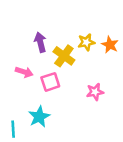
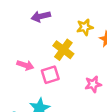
purple arrow: (40, 42) -> (41, 16), moved, turned -90
yellow star: (86, 42) -> (85, 27), moved

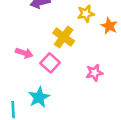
pink square: (50, 75) -> (50, 63), turned -30

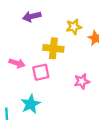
yellow cross: (64, 37) -> (53, 48), turned -30
pink square: (50, 63) -> (41, 72), turned 36

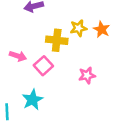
yellow star: (74, 27) -> (79, 28), moved
pink square: (41, 72) -> (43, 66), turned -30

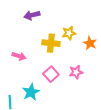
orange star: (102, 29) -> (90, 43), moved
pink square: (43, 66) -> (51, 74), moved

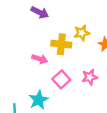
purple arrow: (32, 15) -> (40, 12), turned -140
pink arrow: (19, 56) -> (40, 59), moved

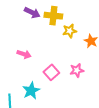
yellow cross: (61, 44) -> (53, 16), moved
pink arrow: (40, 59) -> (24, 54), moved

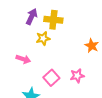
purple arrow: (32, 13) -> (32, 17), turned -91
yellow star: (70, 31) -> (43, 38), moved

